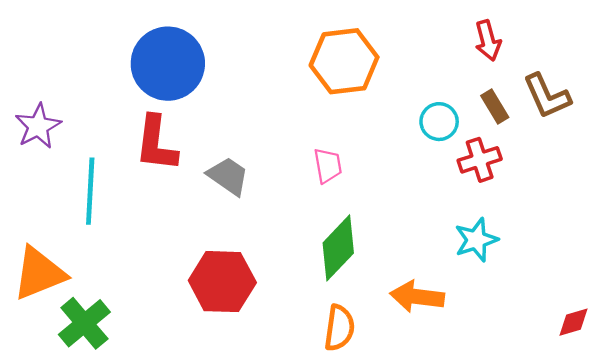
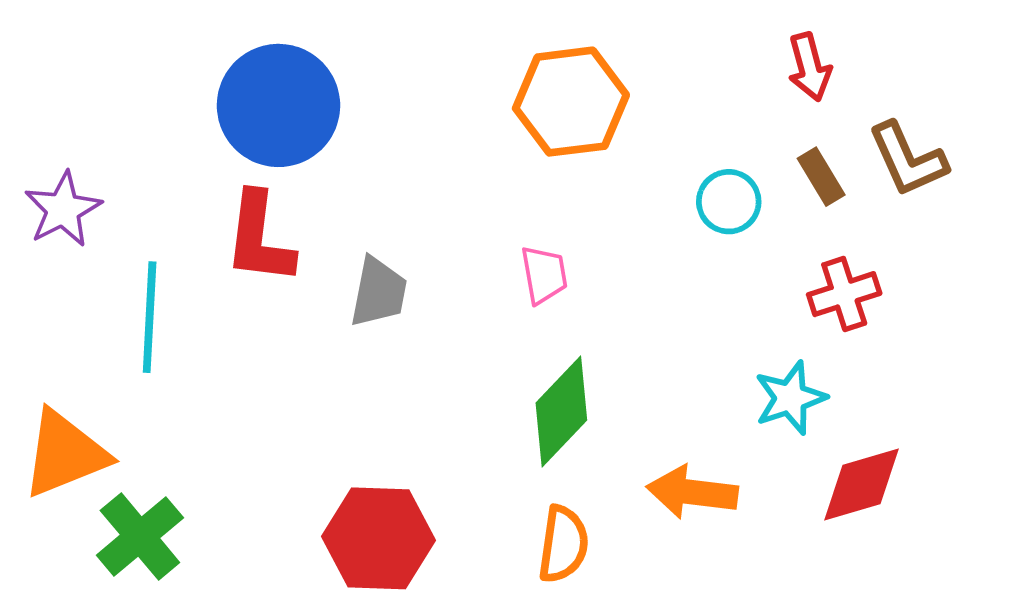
red cross: (480, 160) -> (844, 294), moved
gray trapezoid: (228, 176) -> (379, 292), turned 66
red hexagon: (222, 282) -> (379, 538), moved
red diamond: (574, 322) -> (862, 485), moved, size x1.6

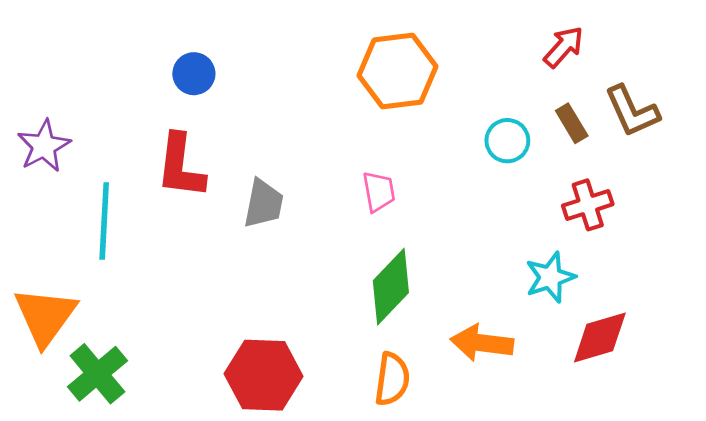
red arrow: (810, 67) -> (564, 47), turned -123
blue circle: (278, 105) -> (194, 74), size x0.5
orange triangle: (65, 454) -> (45, 316), turned -32

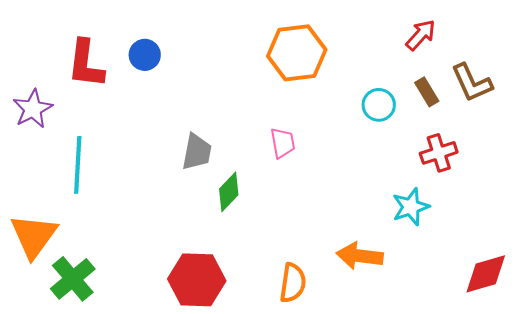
red L-shape: (181, 166) -> (86, 64), moved
green diamond: (391, 287) -> (229, 192), moved, size x0.7
red diamond: (600, 338) -> (486, 274), moved

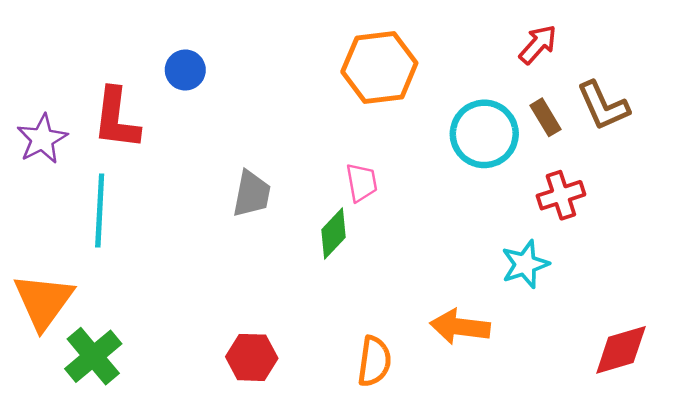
red L-shape: (86, 64) -> (116, 119), moved
cyan circle: (379, 105) -> (484, 134), size x1.6
green diamond: (229, 192) -> (333, 234), moved
red hexagon: (197, 280) -> (252, 357), size x0.7

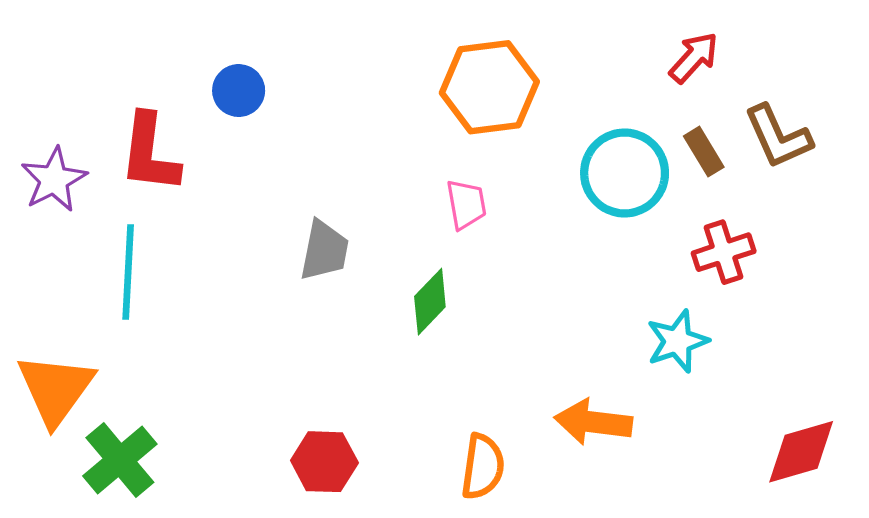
pink trapezoid: (362, 182) -> (466, 204), moved

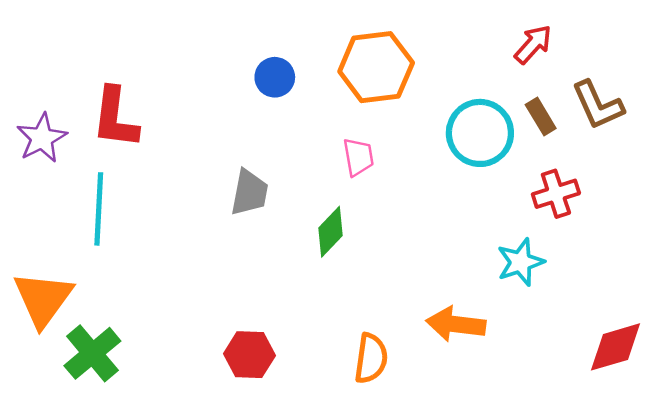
blue circle: (239, 91) -> (275, 77), moved

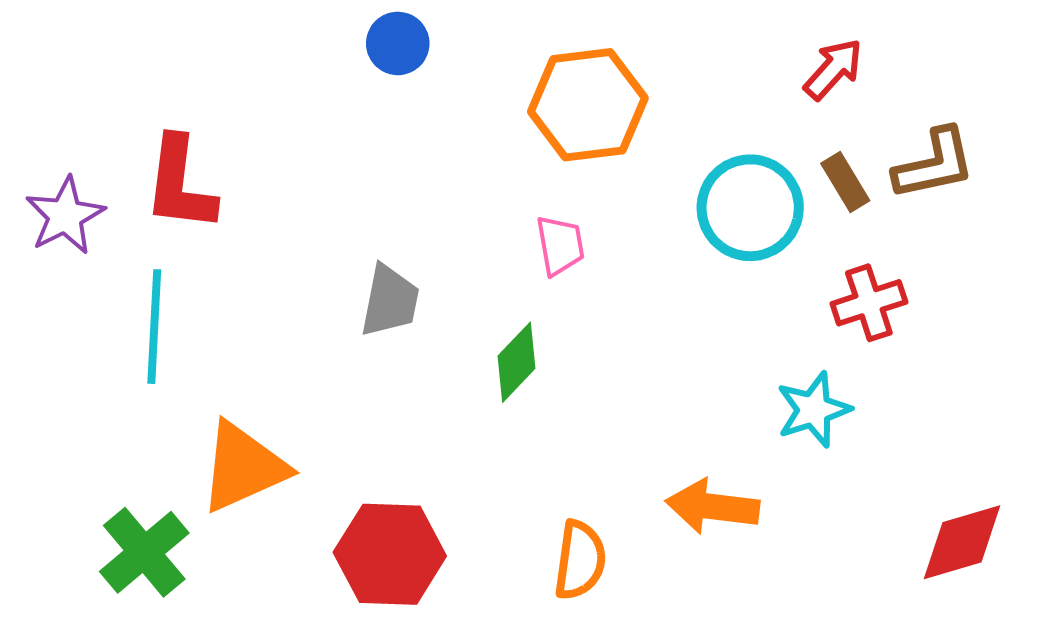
blue circle: (275, 77) -> (398, 43), moved
brown L-shape: (598, 105) -> (934, 164), turned -78
orange triangle: (43, 299) -> (243, 467), moved, turned 30
red hexagon: (249, 355) -> (390, 554), size x1.4

